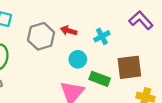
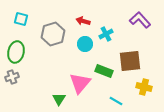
red arrow: (69, 31) -> (83, 21), moved
cyan circle: (78, 59) -> (85, 44), moved

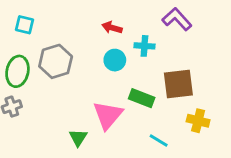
purple L-shape: (140, 20) -> (177, 19), moved
gray hexagon: (53, 34) -> (56, 61), moved
cyan cross: (106, 34) -> (144, 46), turned 32

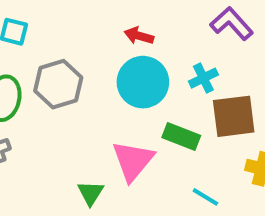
cyan cross: (144, 46) -> (203, 78), moved, turned -30
cyan circle: (115, 60) -> (143, 82), size x1.6

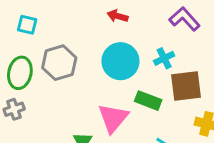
red arrow: (139, 36) -> (118, 16), moved

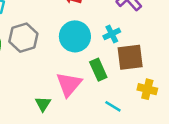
green rectangle: (148, 101) -> (98, 70), turned 45

